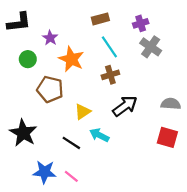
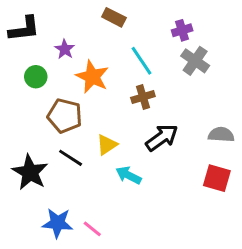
brown rectangle: (100, 19) -> (114, 17), moved, turned 42
black line: (71, 143) -> (71, 158), moved

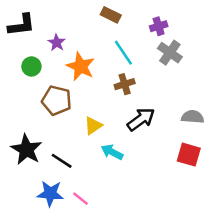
brown rectangle: (114, 17) -> (111, 15), moved
black line: (71, 158) -> (62, 161), moved

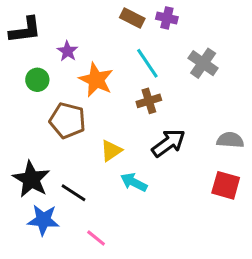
purple cross: (159, 26) -> (167, 18), moved, turned 30
blue star: (50, 194) -> (43, 220), moved

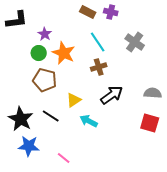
green circle: (37, 80) -> (39, 53), moved
black line: (73, 193) -> (51, 116), moved

